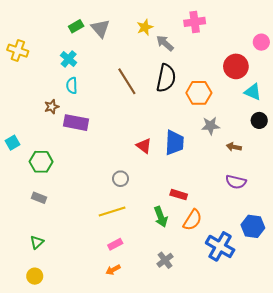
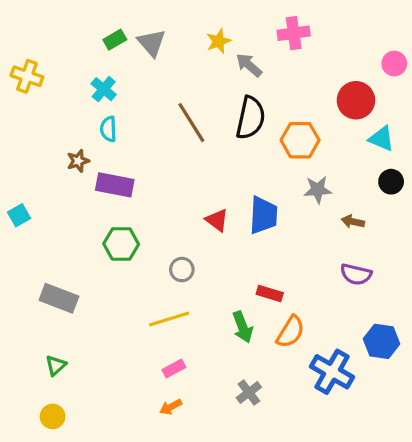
green hexagon: (41, 162) -> (121, 244), moved
gray rectangle: (39, 198) -> (59, 298), size x1.6

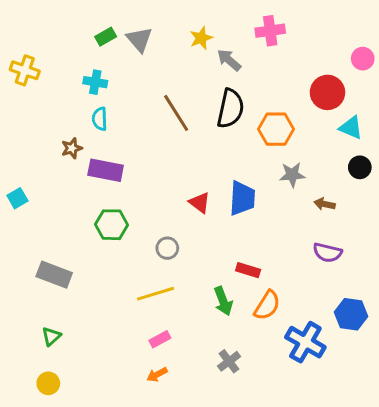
cyan cross: (104, 89) -> (95, 82), turned -30

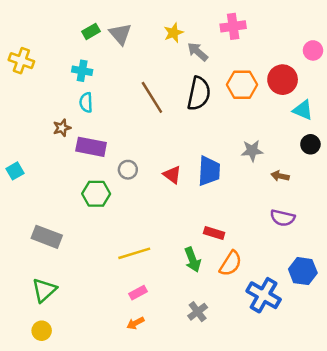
orange hexagon: (276, 129) -> (242, 85), moved
gray circle: (167, 248) -> (128, 170), moved
green triangle: (51, 336) -> (44, 290), size x1.5

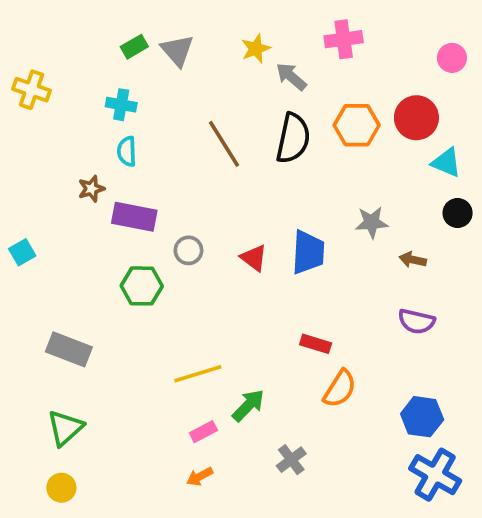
pink circle: (313, 50) -> (452, 58), moved
green arrow: (193, 260) -> (248, 405), moved, turned -115
blue hexagon: (303, 271) -> (422, 417), moved
blue cross: (264, 295) -> (435, 475), moved

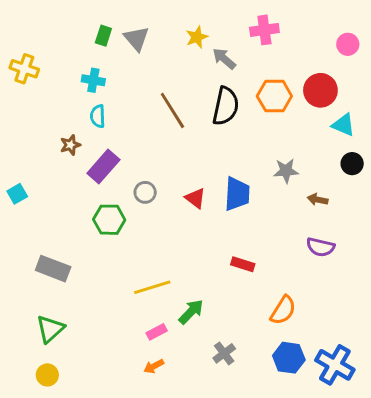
green rectangle: (134, 47) -> (103, 36), turned -42
purple rectangle: (134, 217) -> (103, 166), turned -60
orange semicircle: (340, 389) -> (283, 310), moved
blue hexagon: (422, 417) -> (289, 358), moved

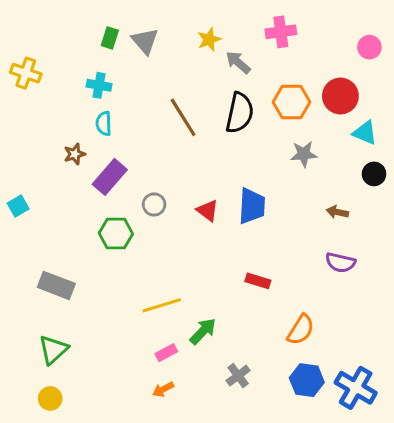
gray star: (286, 171) -> (304, 154), moved

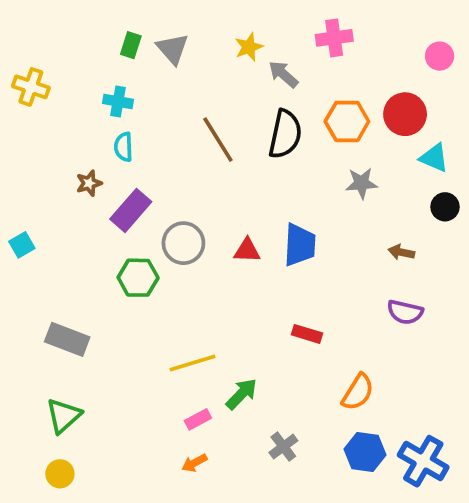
gray circle: (154, 204) -> (183, 243), size x1.5
red triangle: (208, 211) -> (247, 250), turned -35

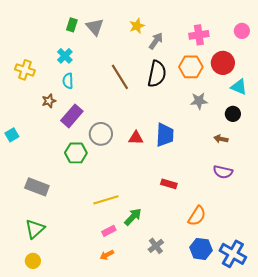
pink cross: (334, 38) -> (199, 35), moved
gray arrow: (283, 74) -> (156, 41), turned 84
yellow cross: (31, 87) -> (25, 70), moved
cyan cross: (118, 101) -> (65, 56), turned 35
black circle: (445, 207) -> (233, 114), moved

